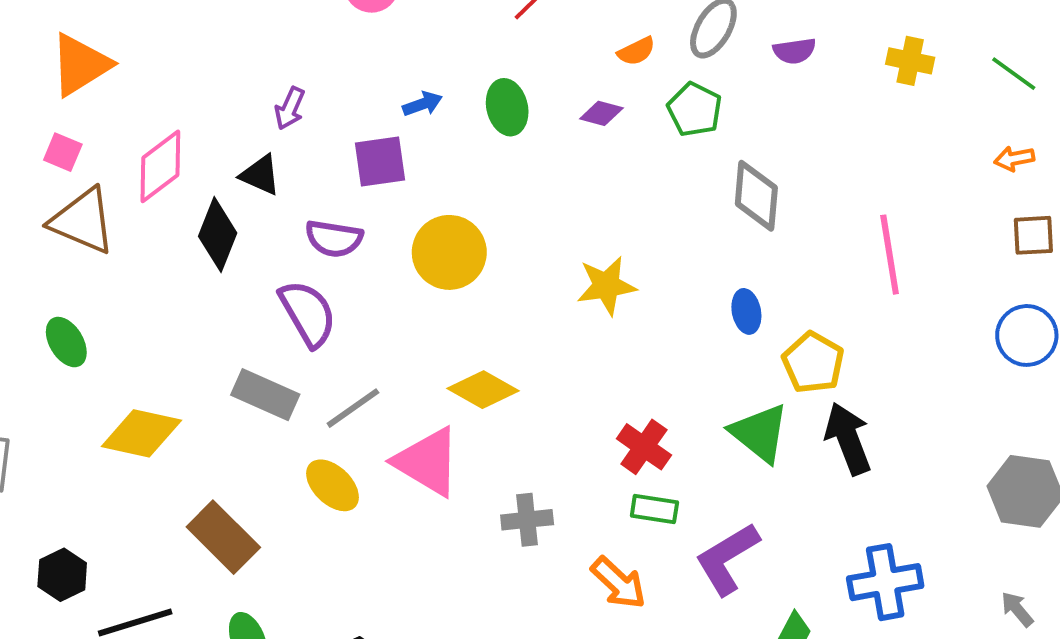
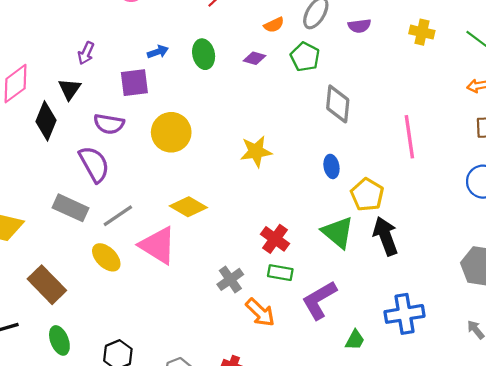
black triangle: (260, 175) -> (70, 89), turned 40
gray cross: (527, 520) -> (230, 279), moved, turned -30

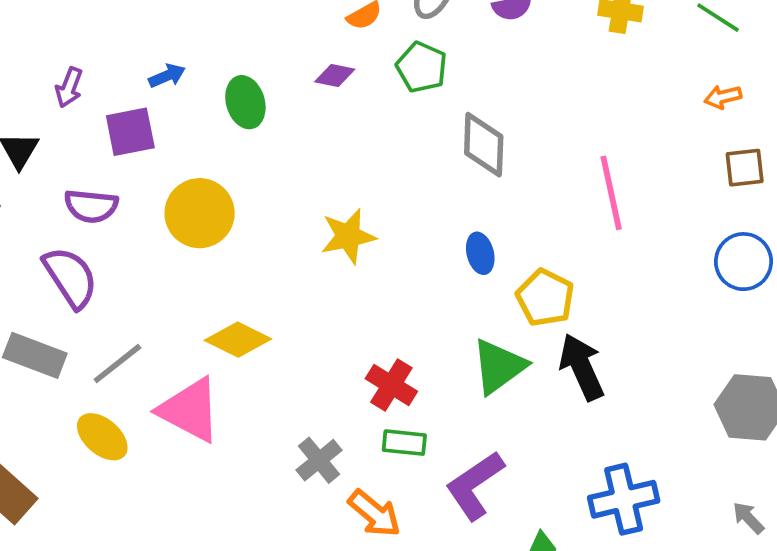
purple arrow: (86, 53) -> (69, 87), moved
green ellipse: (204, 54) -> (245, 102), moved
green triangle: (338, 232) -> (499, 366), turned 48

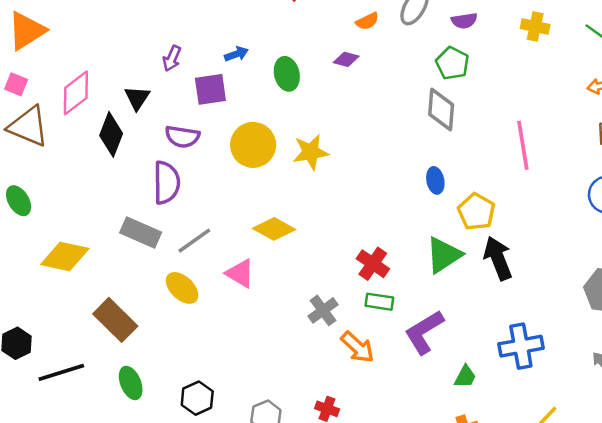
green pentagon: (422, 67) -> (452, 63), moved
yellow star: (348, 236) -> (311, 152), moved
purple semicircle: (70, 277) -> (166, 183), turned 30
pink triangle: (190, 410) -> (240, 273), size x0.7

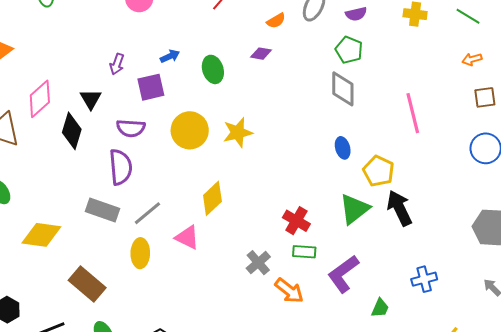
yellow diamond: (274, 229) -> (212, 198), turned -68
yellow ellipse: (182, 288) -> (140, 253), turned 52
blue cross: (521, 346) -> (424, 279), size x0.7

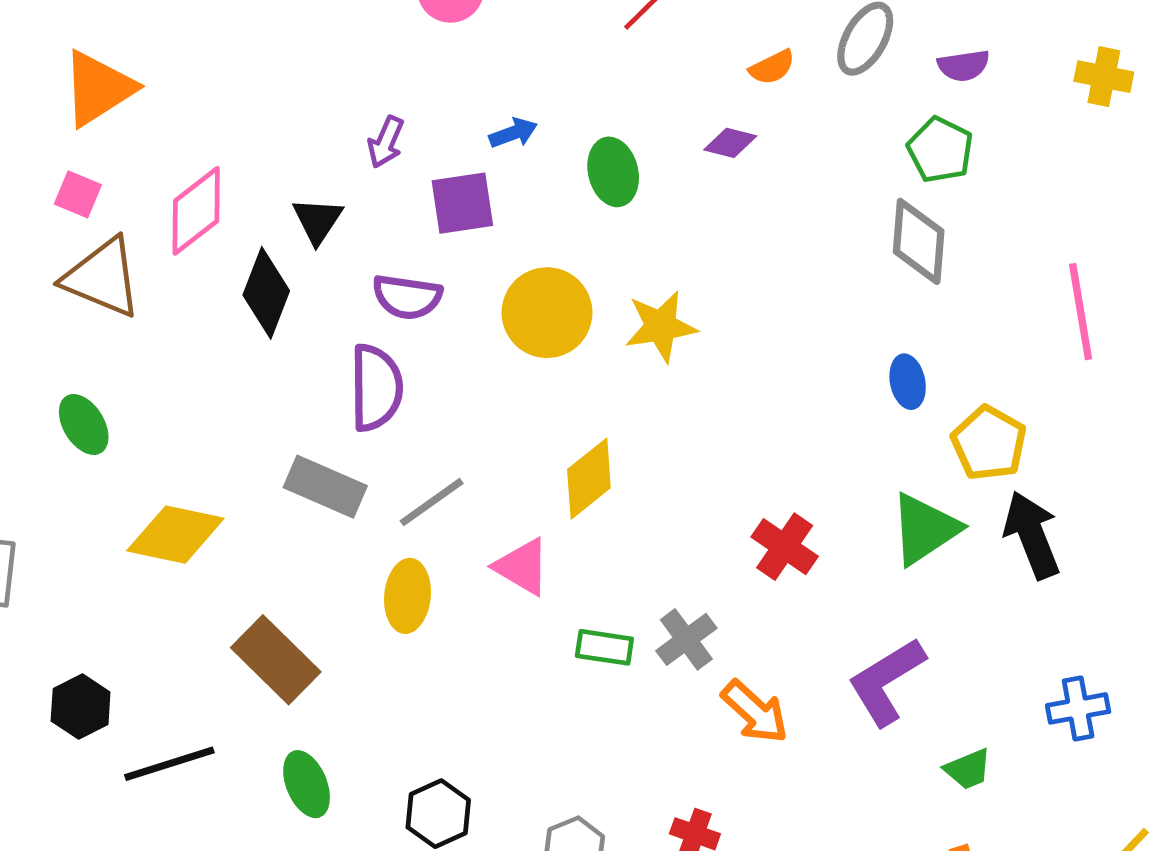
green rectangle: (304, 252) -> (604, 647), moved
green trapezoid: (380, 308) -> (968, 769), turned 40

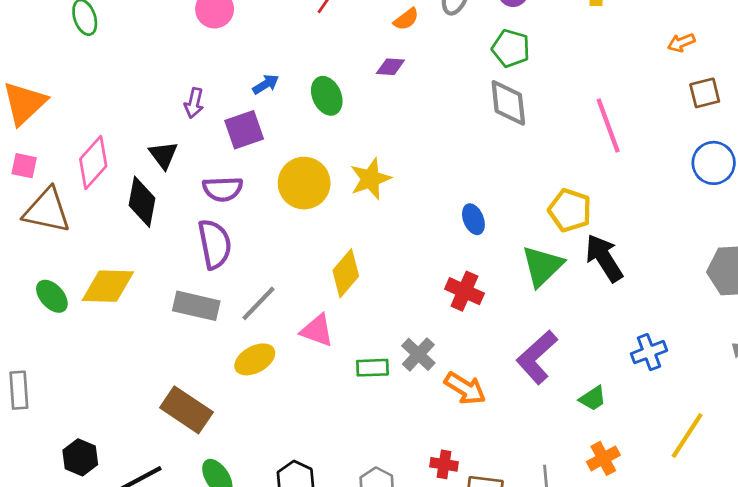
blue ellipse: (908, 382) -> (473, 219), moved
yellow diamond: (175, 535) -> (108, 286), moved
yellow ellipse: (407, 596) -> (255, 359), turned 66

